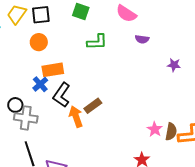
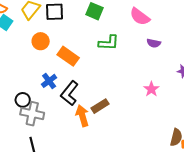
orange circle: (39, 42) -> (41, 41), moved
orange rectangle: (53, 70) -> (68, 56), moved, turned 40
pink star: (155, 129) -> (151, 89), moved

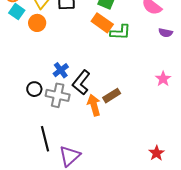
orange circle: (41, 41) -> (37, 23), moved
orange rectangle: (68, 56) -> (102, 23), moved
gray cross: (32, 114) -> (58, 95), moved

